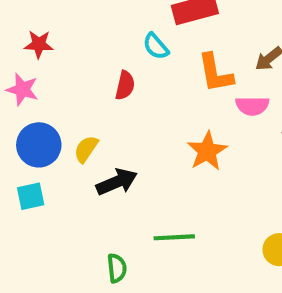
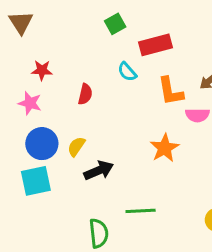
red semicircle: (125, 85) -> (85, 94), moved
cyan square: (31, 196) -> (36, 181), size x1.5
green semicircle: (117, 268) -> (99, 233), size x1.4

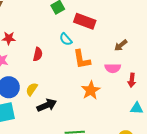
red rectangle: (156, 45) -> (85, 21), turned 35
orange L-shape: (170, 91) -> (82, 59), moved

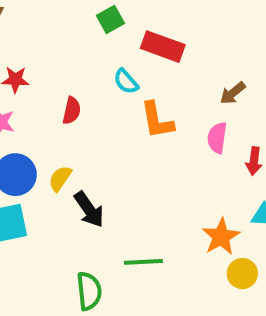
pink semicircle: (113, 68) -> (217, 138), turned 98
orange star: (91, 90) -> (221, 237), moved
black arrow: (47, 105) -> (89, 210), turned 78

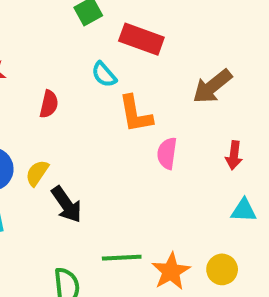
brown arrow: (233, 93) -> (212, 86), size x1.5
pink semicircle: (217, 138) -> (167, 153), moved
orange star: (221, 237) -> (171, 271), moved

